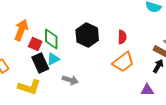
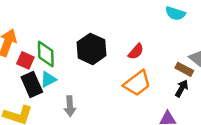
red semicircle: (122, 37) -> (136, 52), turned 40
gray arrow: (70, 80) -> (70, 106), turned 70

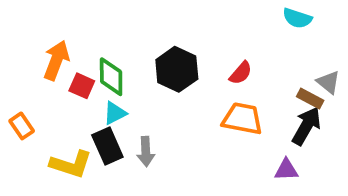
orange trapezoid: (137, 83) -> (243, 119), turned -132
black rectangle: (32, 85) -> (107, 146), moved
black arrow: (182, 88) -> (306, 126), size x1.5

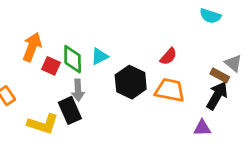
black hexagon: (177, 69) -> (131, 82), moved
cyan triangle: (115, 113) -> (100, 56), moved
gray arrow: (146, 152) -> (78, 90), moved

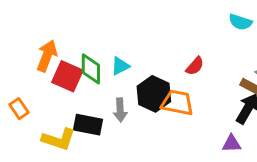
red square: (51, 66) -> (67, 76), size x1.5
gray arrow: (78, 90) -> (120, 110), moved
orange trapezoid: (170, 90) -> (177, 103), moved
black rectangle: (70, 110) -> (88, 125), turned -55

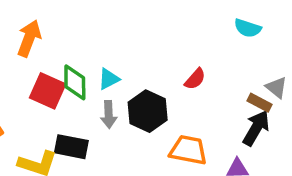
orange arrow: (47, 56) -> (29, 38), moved
orange trapezoid: (177, 103) -> (188, 150), moved
gray arrow: (120, 110) -> (109, 115), moved

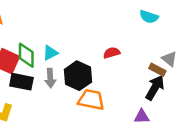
red semicircle: (195, 79) -> (112, 53), turned -147
black rectangle: (71, 147) -> (21, 82), moved
orange trapezoid: (188, 150) -> (91, 100), moved

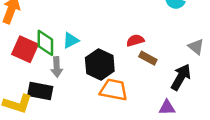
brown rectangle: (157, 70) -> (148, 58), moved
gray arrow: (50, 78) -> (57, 67), moved
black rectangle: (21, 82) -> (40, 91), moved

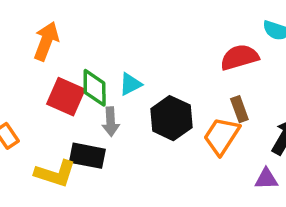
red semicircle: (135, 40) -> (239, 57), moved, size x1.5
brown rectangle: (148, 58) -> (239, 109), turned 42
orange trapezoid: (114, 90) -> (222, 136), moved, turned -68

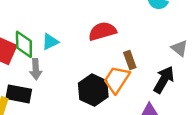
red semicircle: (239, 57) -> (102, 31), moved
black hexagon: (171, 118) -> (93, 90), moved

